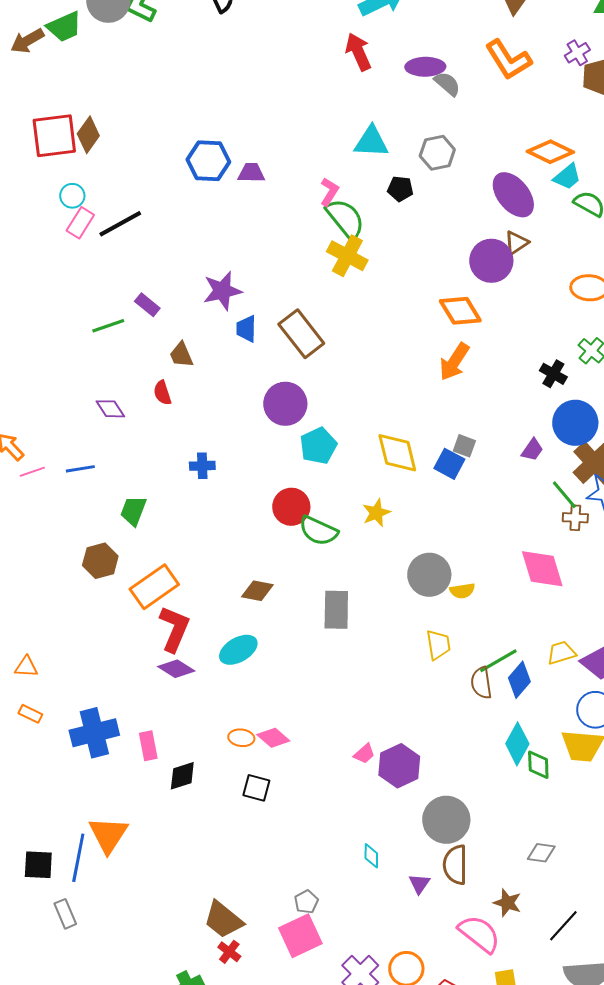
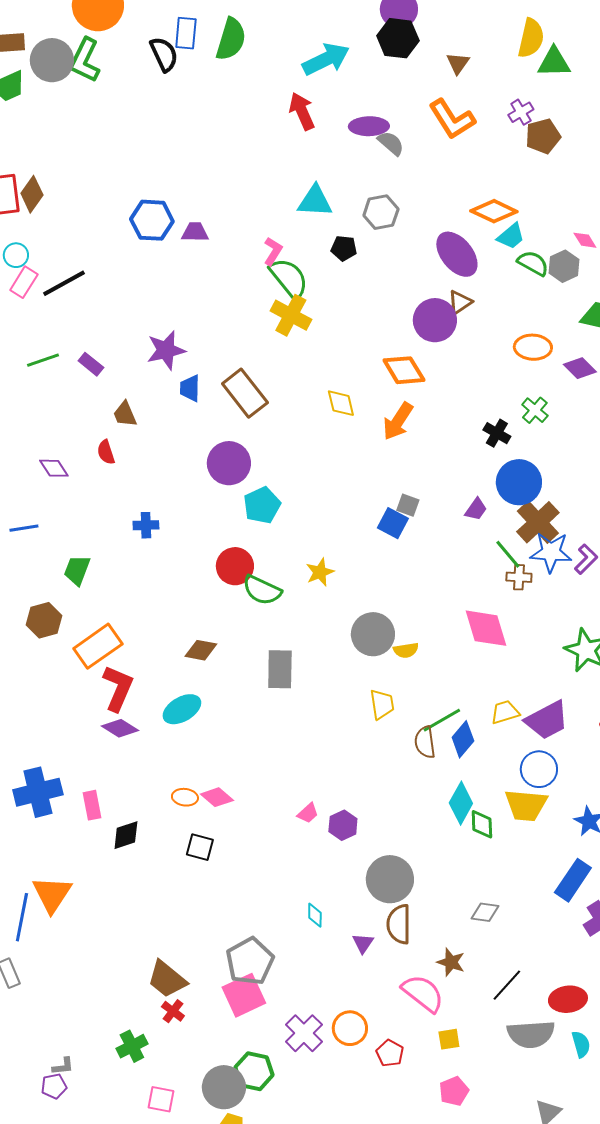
green line: (108, 326) -> (43, 360), moved
yellow diamond: (397, 453) -> (341, 403), moved, size x0.7
purple hexagon: (399, 766) -> (343, 825), size x0.7
gray pentagon: (306, 902) -> (250, 961), size x2.0

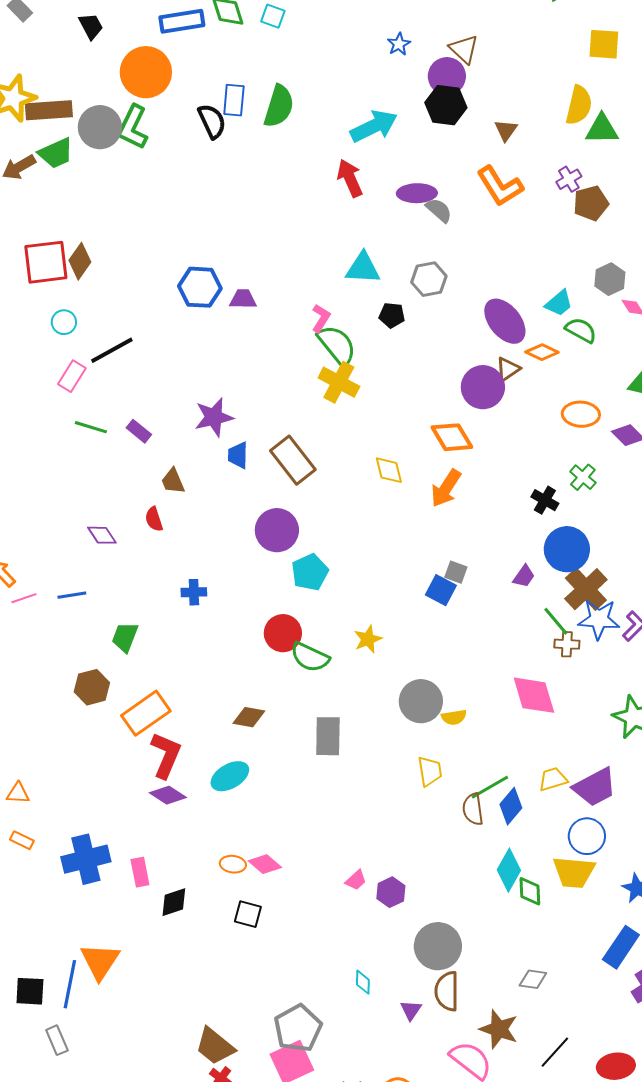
orange diamond: (494, 211) -> (542, 352), moved, size x0.7
gray hexagon: (564, 266) -> (610, 279), moved
pink rectangle: (24, 282) -> (72, 376), moved
green line: (43, 360) -> (91, 427), turned 36
brown star: (451, 962) -> (499, 1029), size x1.4

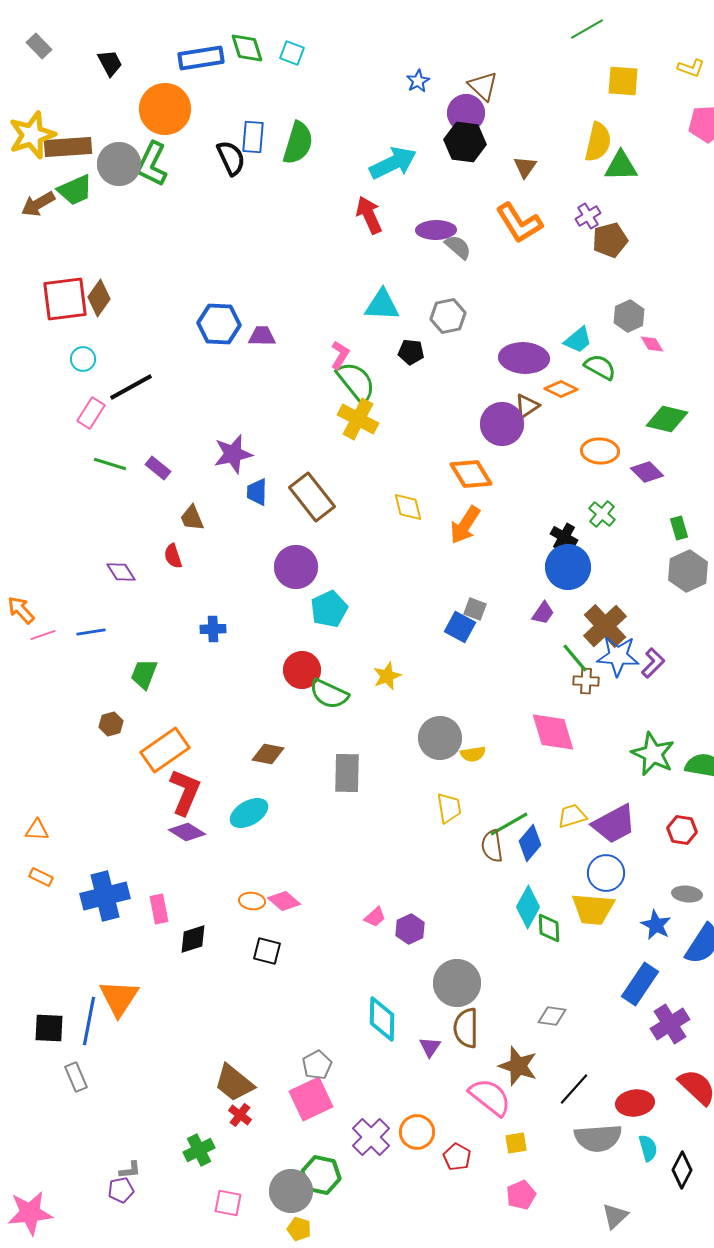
purple ellipse: (505, 321) -> (524, 358), turned -48
blue circle: (567, 549) -> (568, 567), moved
brown hexagon: (92, 687) -> (111, 724), size x0.7
cyan diamond: (363, 982) -> (382, 1019), size x1.8
gray pentagon: (298, 1028) -> (317, 1065), size x0.6

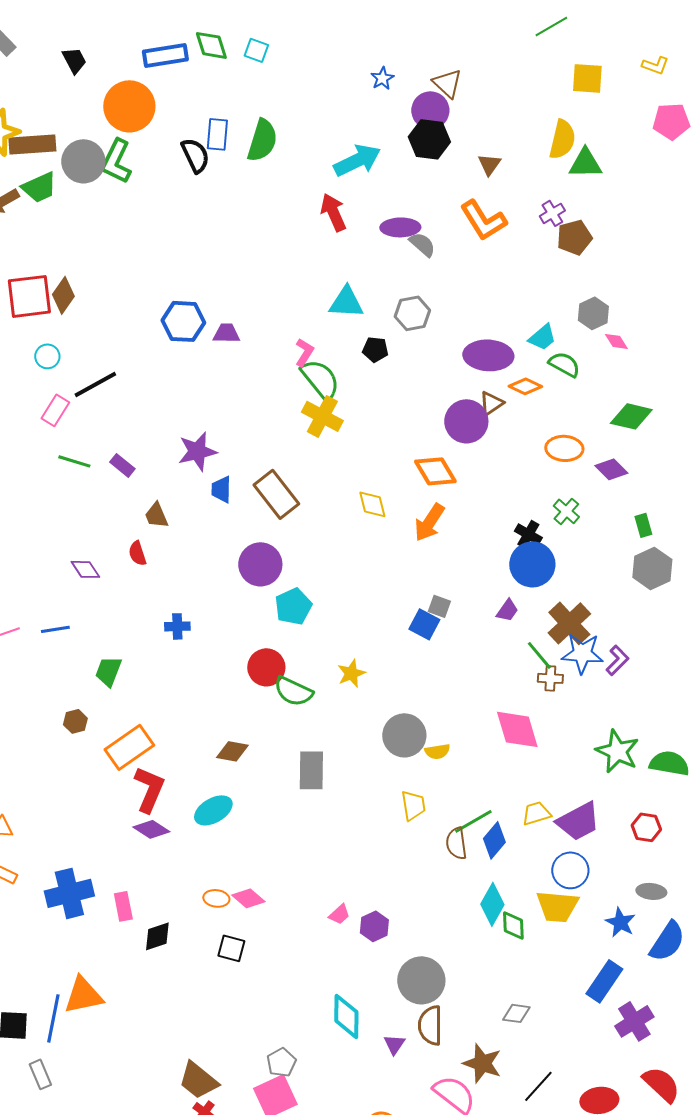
orange triangle: (119, 998) -> (83, 995), turned 45

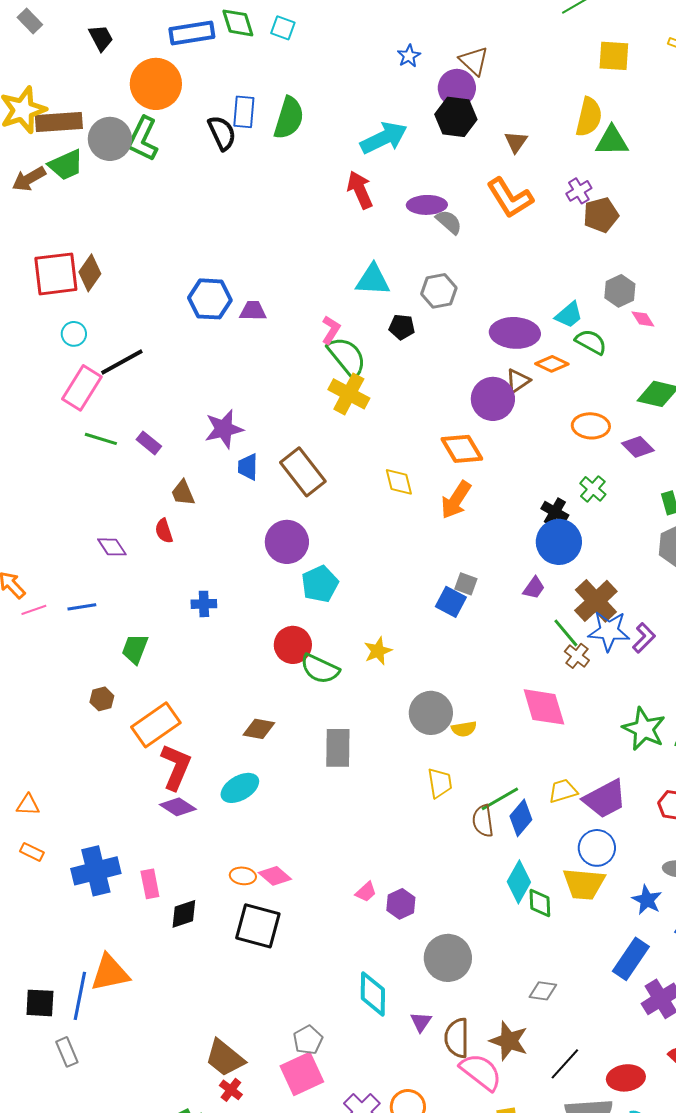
pink rectangle: (55, 410) -> (82, 388), size x1.4
brown cross: (550, 678) -> (577, 656), turned 35
black square: (231, 948) -> (258, 926), size x1.6
brown semicircle: (430, 1025) -> (457, 1038), moved

